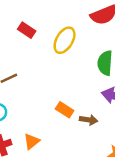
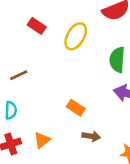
brown arrow: (89, 120) -> (91, 136), moved

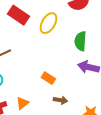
red rectangle: (37, 26) -> (18, 15), size x1.5

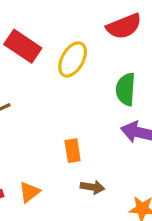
orange rectangle: (48, 78) -> (73, 151), turned 48

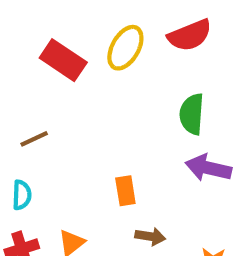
yellow ellipse: (73, 59) -> (125, 48), moved

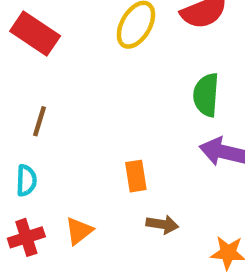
red rectangle: (63, 60) -> (35, 33), moved
brown line: (34, 139) -> (39, 121), turned -48

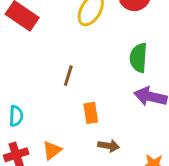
brown line: (39, 121) -> (68, 76), moved

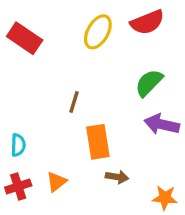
green semicircle: (139, 58) -> (149, 83), turned 40
orange rectangle: (91, 113) -> (98, 142), size x1.5

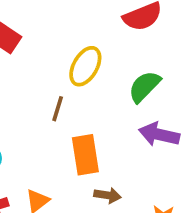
yellow ellipse: (98, 32) -> (85, 66), moved

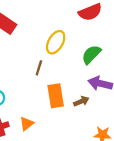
brown arrow: (107, 195) -> (81, 101), moved, turned -32

